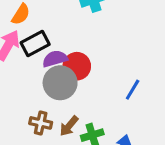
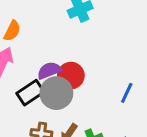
black rectangle: (35, 44) -> (30, 93), moved

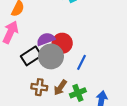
blue line: (127, 93) -> (82, 62), moved

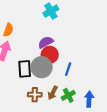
purple semicircle: (46, 39) -> (46, 42), moved
black rectangle: (31, 56) -> (25, 69), turned -54

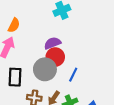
black rectangle: (25, 69) -> (15, 77), moved

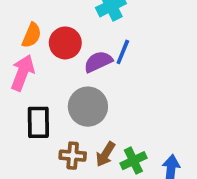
red circle: (55, 57) -> (65, 43), moved
blue line: (73, 75) -> (123, 52), moved

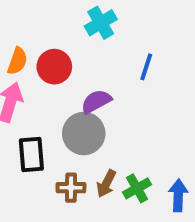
blue line: (123, 52) -> (146, 67), moved
purple semicircle: (98, 62) -> (96, 101), moved

